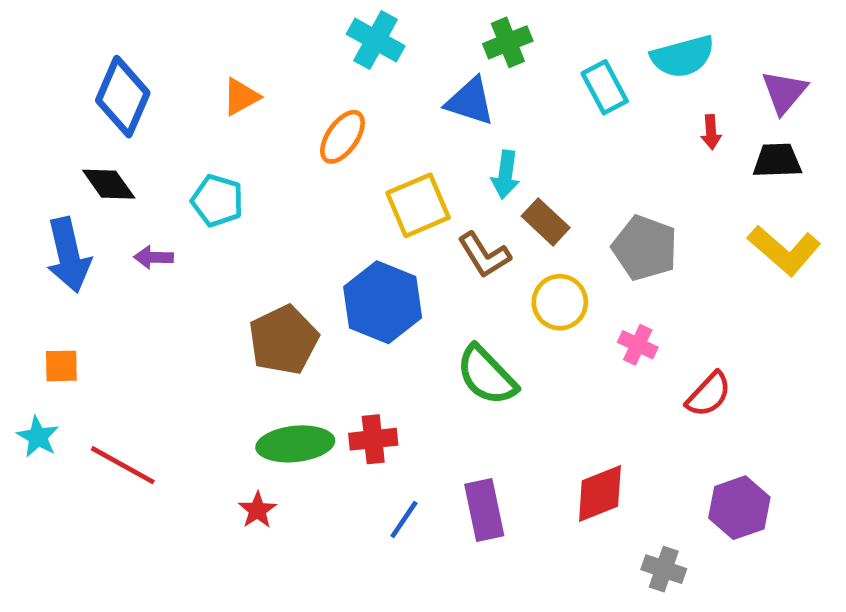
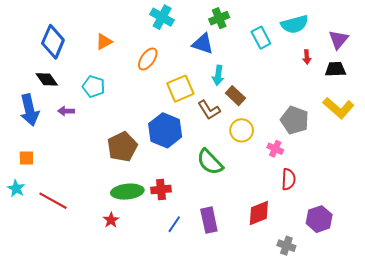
gray pentagon: (645, 248) -> (295, 120), moved
red semicircle: (709, 394) -> (288, 179), moved, turned -40

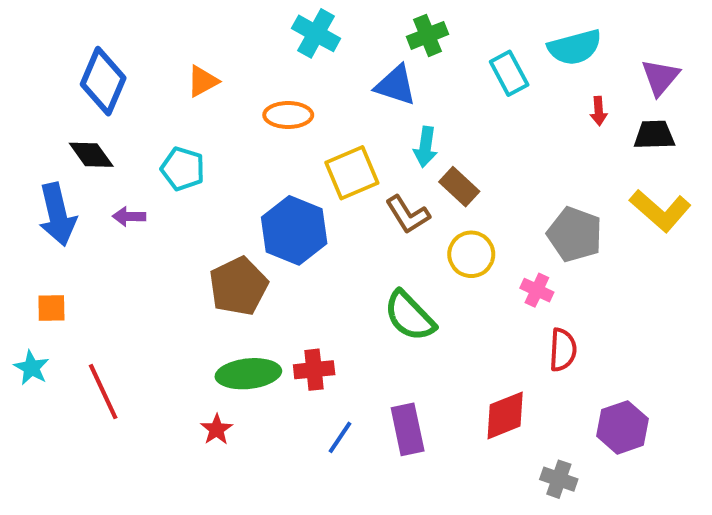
orange ellipse: (148, 59) -> (288, 115), turned 55
blue hexagon: (165, 130) -> (294, 230), moved
red line: (53, 201) -> (103, 392), turned 36

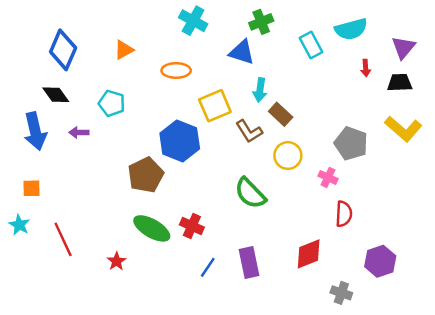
red cross: (314, 370) -> (192, 226), turned 30
green ellipse: (248, 374) -> (152, 228), turned 36
red star: (217, 429) -> (117, 261), moved

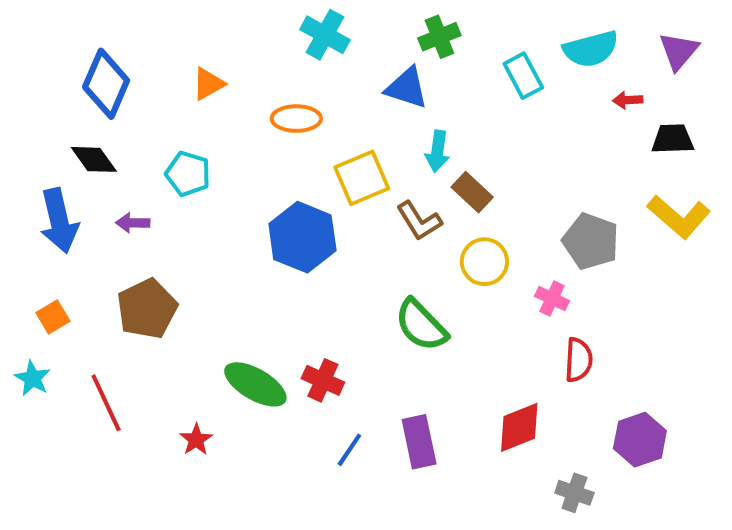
purple triangle: (403, 47) -> (679, 51), moved
red arrow: (366, 68) -> (628, 100), moved, turned 91
brown pentagon: (146, 175) -> (147, 309), moved
orange square: (31, 188) -> (53, 317), turned -30

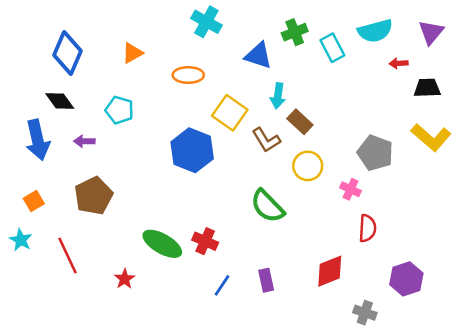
green cross: (439, 37) -> (295, 32), moved
yellow square: (362, 178) -> (230, 113), turned -32
purple rectangle: (419, 442) -> (266, 280), size x0.7

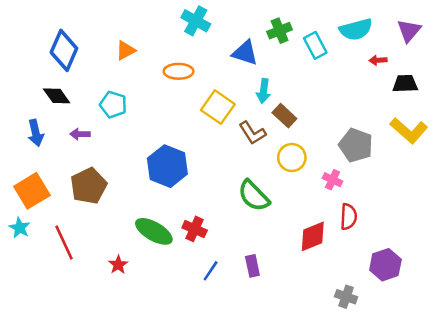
blue arrow: (38, 140) -> (36, 133), size x0.7
blue hexagon: (192, 150) -> (167, 166), moved
orange square: (34, 201) -> (32, 191), size x1.8
red diamond: (330, 271) -> (313, 236), moved

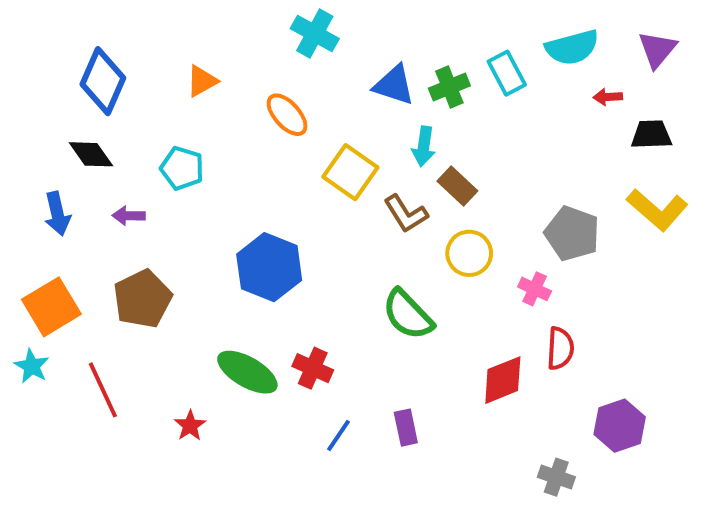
green cross: (280, 31) -> (449, 87), moved
orange ellipse: (179, 71) -> (287, 115), turned 48

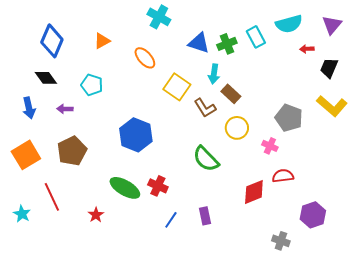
black trapezoid: (651, 135) -> (329, 68), turned -65
red semicircle: (560, 348) -> (283, 176), turned -100
cyan star: (32, 366) -> (22, 214), moved

